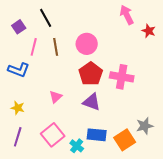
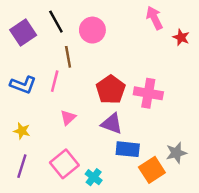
purple square: (19, 27) -> (23, 32), size x1.5
pink circle: (87, 44) -> (92, 30), moved
pink line: (34, 47) -> (55, 81), moved
blue rectangle: (97, 135) -> (128, 149), moved

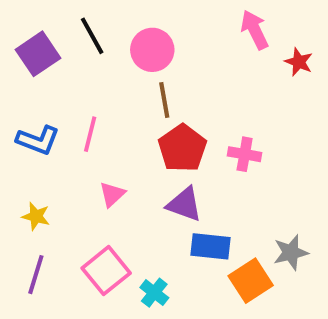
brown line: (68, 57) -> (164, 100), moved
pink cross: (148, 93) -> (245, 154), size x0.7

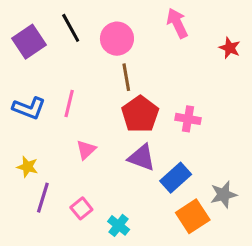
pink arrow: (255, 30) -> (177, 23), moved
blue rectangle: (210, 246) -> (176, 178), moved, turned -48
pink square: (106, 271) -> (81, 208), size x0.6
purple line: (36, 275) -> (43, 198), moved

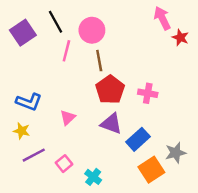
pink arrow: (177, 23) -> (162, 18), moved
pink line: (69, 103) -> (66, 51), moved
blue L-shape: (29, 108) -> (29, 102), moved
purple line: (43, 198) -> (34, 155), turned 45

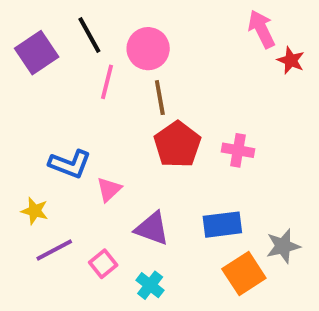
blue L-shape: (29, 102) -> (70, 164), moved
purple triangle: (111, 124) -> (152, 228), moved
blue rectangle: (138, 139) -> (222, 225), turned 35

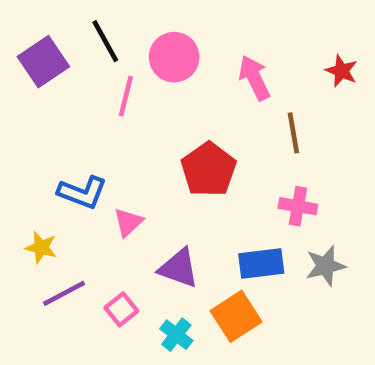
pink arrow: (261, 29) -> (254, 78), moved
brown line: (160, 98) -> (293, 133), moved
pink cross: (238, 150) -> (298, 206), moved
gray star: (283, 246) -> (325, 266), moved
orange square: (244, 273) -> (236, 316), moved

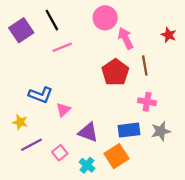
pink circle: (174, 57) -> (105, 18), moved
pink line: (126, 96) -> (62, 47), turned 54
red pentagon: (209, 170) -> (115, 72), moved

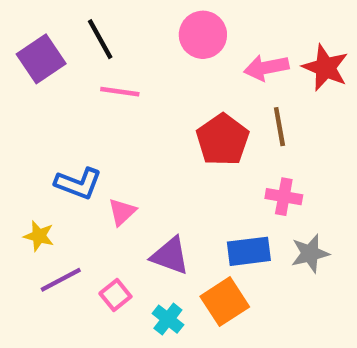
red star: (169, 35) -> (325, 68), size x1.5
pink arrow: (126, 38) -> (266, 68), moved, turned -75
pink line: (62, 47) -> (120, 92), turned 30

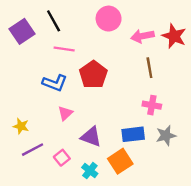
red pentagon: (223, 140) -> (93, 75), moved
blue L-shape: (78, 183) -> (55, 83), moved

